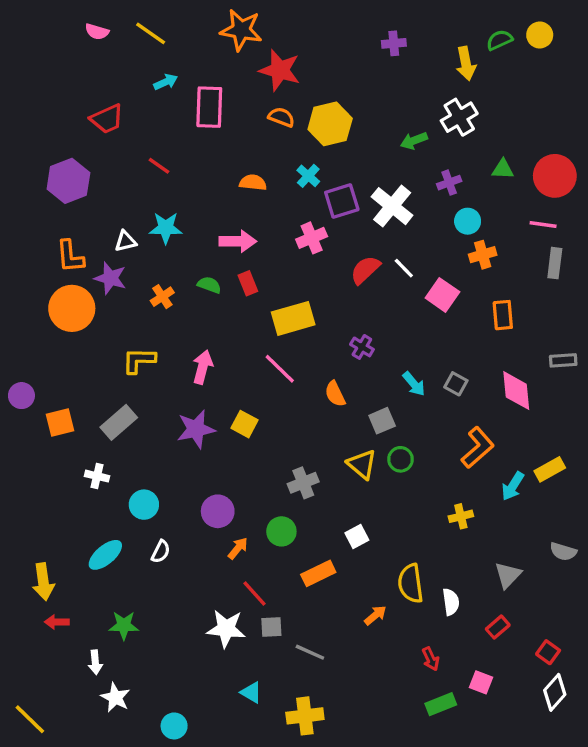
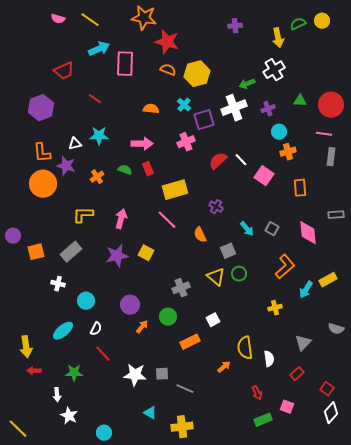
cyan arrow: (166, 82) -> (99, 49), size x1.5
white cross: (392, 206) -> (234, 108), moved, turned 30
red line: (255, 593) -> (103, 354), moved

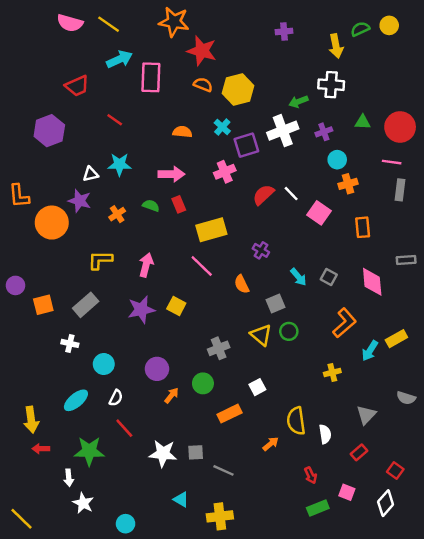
pink semicircle: (58, 19) -> (70, 23), size x1.5
white cross: (274, 70) -> (331, 85), turned 35
orange L-shape: (42, 153) -> (19, 196), moved
green star: (74, 373) -> (89, 451), size x1.4
white diamond: (331, 413) -> (386, 503), moved

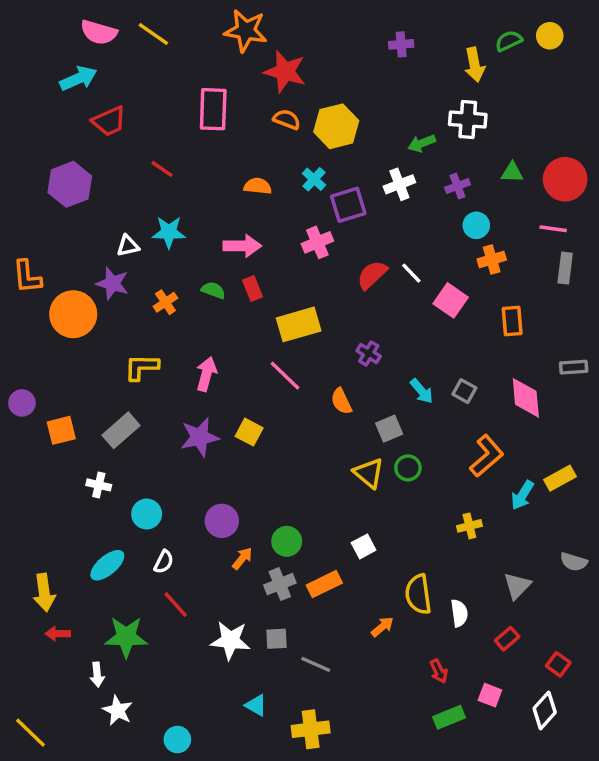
cyan arrow: (119, 59) -> (78, 78), moved
white cross: (283, 131) -> (399, 184), size x0.7
gray cross: (219, 348) -> (280, 584), moved

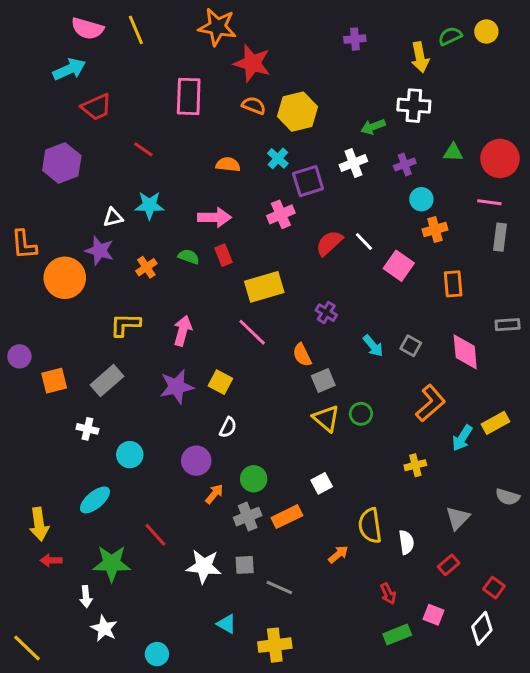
yellow line: (153, 34) -> (136, 30), turned 32
gray square: (389, 429) -> (323, 381), moved
white semicircle: (164, 562) -> (228, 427), moved

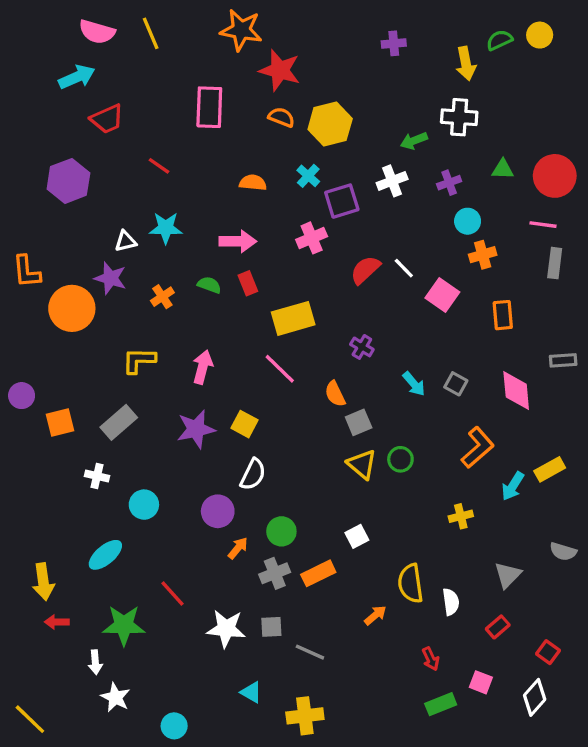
white semicircle: (228, 427) -> (253, 474), size x1.4

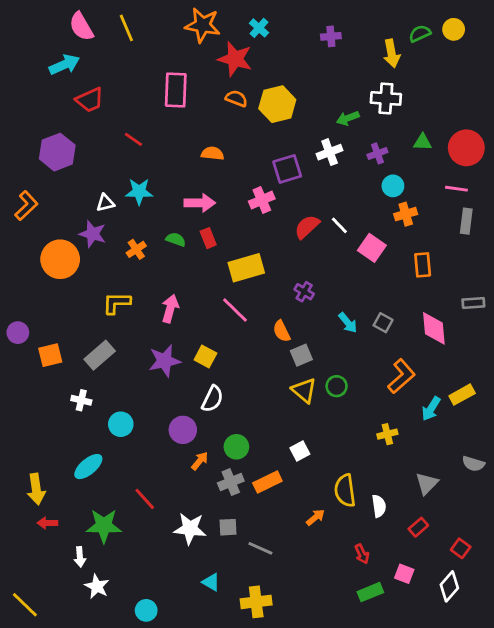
pink semicircle: (97, 32) -> (81, 27), turned 44
cyan cross: (308, 176) -> (259, 28), moved
orange L-shape: (27, 271) -> (26, 206), moved, turned -128

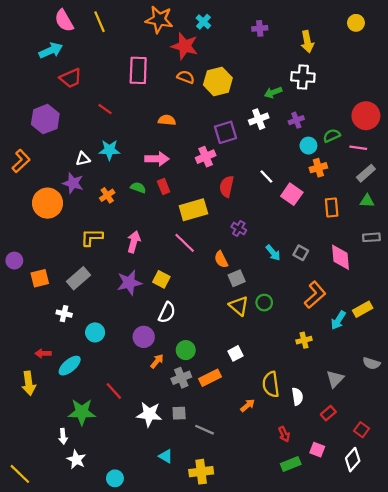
green semicircle: (420, 34) -> (332, 136), moved
green triangle: (423, 142) -> (367, 201), moved
gray rectangle: (466, 221) -> (366, 173), turned 42
red semicircle: (307, 227) -> (227, 186), moved, turned -35
red arrow: (47, 523) -> (43, 353), moved

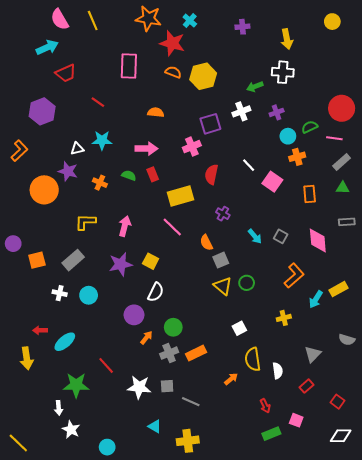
orange cross: (107, 195) -> (100, 183), turned -32
cyan circle: (95, 332) -> (89, 295), moved
white square: (235, 353) -> (239, 328), moved
white diamond: (353, 460) -> (341, 436), moved, turned 50

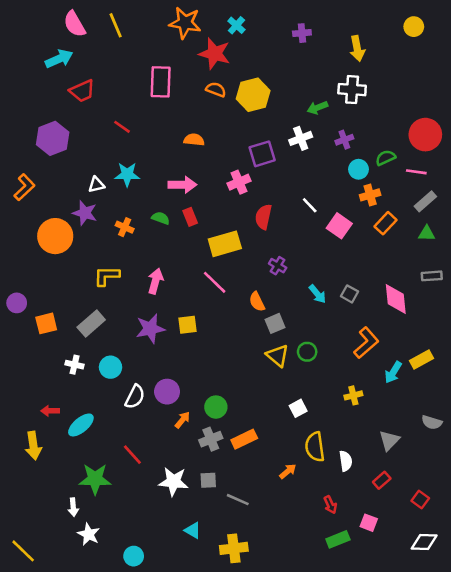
orange rectangle: (310, 194) -> (385, 223), moved, turned 48
yellow square: (151, 261) -> (188, 325), turned -35
white semicircle: (156, 292) -> (135, 397), moved

